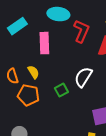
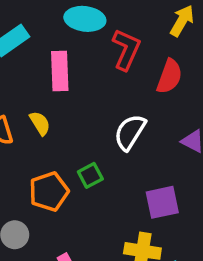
green square: (61, 90) -> (90, 175), moved
orange pentagon: (28, 95) -> (49, 192), moved, turned -30

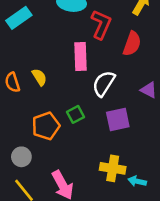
pink rectangle: (60, 71) -> (81, 57), moved
purple square: (162, 202) -> (118, 120), moved

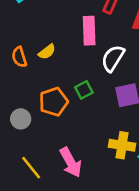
yellow semicircle: (39, 77) -> (47, 52), turned 84
gray circle: (21, 157) -> (21, 119), moved

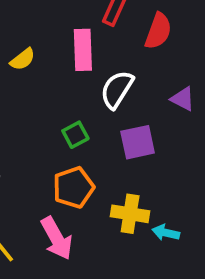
yellow semicircle: (47, 52) -> (23, 59), moved
orange pentagon: (54, 102) -> (74, 187), moved

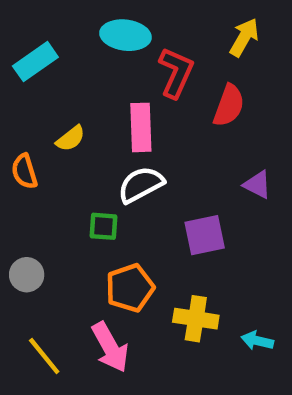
white semicircle: (117, 89) -> (141, 185), moved, turned 30
green square: (75, 135) -> (104, 226), moved, turned 32
cyan arrow: (166, 233) -> (257, 341), moved

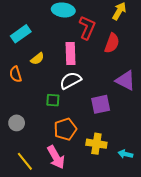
cyan rectangle: (35, 62) -> (21, 34), moved
purple triangle: (257, 185) -> (125, 80), size x1.5

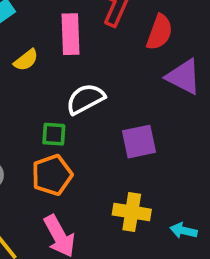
pink rectangle: (70, 54) -> (70, 34), moved
purple triangle: (125, 80) -> (184, 77), moved
orange pentagon: (65, 129) -> (52, 175), moved

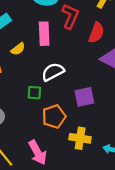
orange pentagon: (52, 175) -> (54, 116), moved

